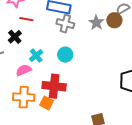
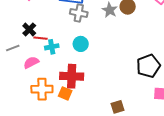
red line: (26, 19) -> (40, 38), moved
cyan cross: (36, 56) -> (52, 47), turned 32
pink semicircle: (24, 70) -> (31, 62), moved

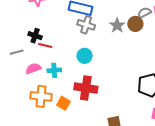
black cross: (29, 29) -> (35, 36), turned -32
cyan cross: (52, 47) -> (54, 70), moved
red cross: (72, 76) -> (86, 88), moved

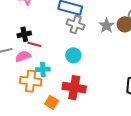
black cross: (35, 36) -> (24, 34), turned -32
pink semicircle: (33, 69) -> (23, 56), moved
orange cross: (41, 96) -> (31, 81), moved

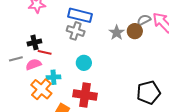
gray cross: (76, 24) -> (76, 31), moved
orange cross: (31, 81) -> (41, 89), turned 35

